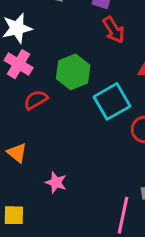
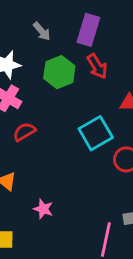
green hexagon: (73, 72) -> (59, 72), moved

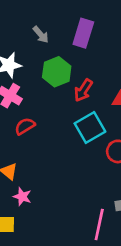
red arrow: (97, 66) -> (83, 90), moved, turned 65
pink star: (43, 209) -> (22, 197), moved

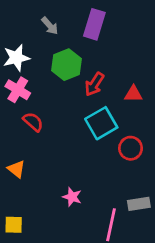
red semicircle: (25, 126) -> (33, 122), turned 72
pink star: (22, 197) -> (72, 197), moved

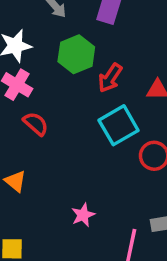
pink star: (72, 197) -> (83, 215), turned 30

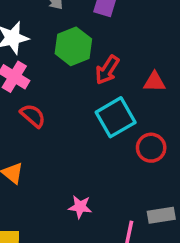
pink star: (83, 215) -> (80, 207), turned 30

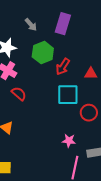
cyan square: (116, 117) -> (68, 95), turned 30
pink star: (80, 207) -> (69, 141), moved

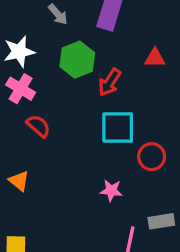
red triangle: (91, 74) -> (155, 58), moved
pink star: (69, 141) -> (111, 191), moved

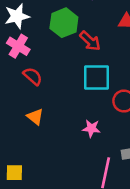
red arrow: (110, 82) -> (90, 41), turned -80
orange triangle: (19, 181) -> (35, 117), moved

